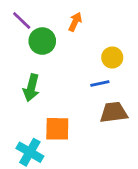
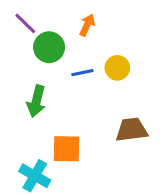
yellow circle: (112, 57) -> (117, 68), moved
blue line: (100, 84) -> (82, 73), moved

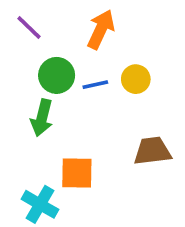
orange arrow: (87, 25) -> (101, 29), size x1.5
green circle: (49, 47) -> (57, 75), moved

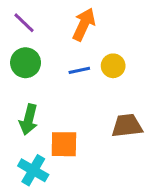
green circle: (57, 75) -> (26, 63), moved
green arrow: (42, 118) -> (29, 120), moved

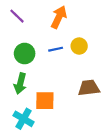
green circle: (26, 63) -> (25, 54), moved

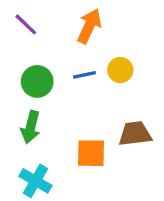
orange square: (45, 101) -> (91, 153), moved

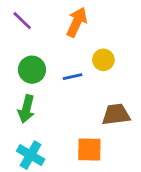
blue line: (84, 75) -> (73, 77), moved
orange square: (91, 153) -> (89, 149), moved

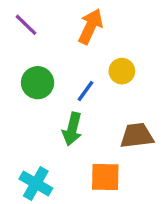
blue line: (73, 77) -> (85, 91), turned -42
green arrow: (26, 109) -> (72, 129), moved

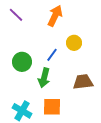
green circle: (38, 83) -> (22, 62), moved
orange square: (105, 177) -> (52, 107), moved

